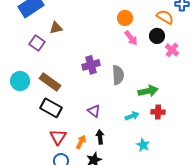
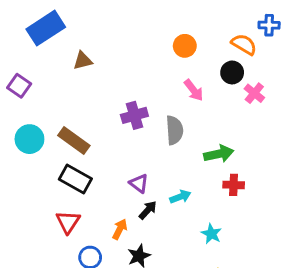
pink arrow: (131, 38) -> (194, 90), moved
purple square: (37, 43) -> (19, 86), moved
cyan arrow: (132, 116) -> (180, 197), moved
red triangle: (58, 137) -> (68, 222), moved
black arrow: (100, 137) -> (148, 210), moved, turned 48

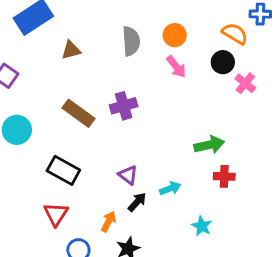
pink arrow: (194, 90) -> (176, 67), moved
gray semicircle: (174, 130) -> (131, 41), moved
brown rectangle: (74, 141) -> (78, 113), moved

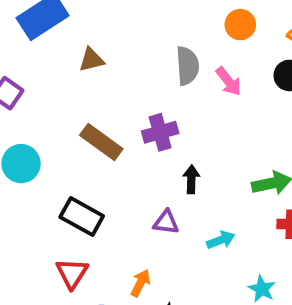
orange circle: (175, 35) -> (240, 25), moved
gray semicircle: (131, 41) -> (187, 66), moved
purple triangle: (128, 175) -> (166, 222), turned -30
black arrow: (137, 202) -> (191, 179), moved, turned -40

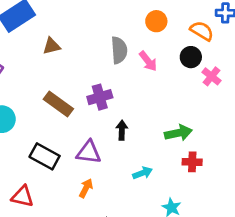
purple triangle: (166, 222) -> (89, 152), moved, size x1.4
red triangle: (72, 273) -> (23, 196), moved, turned -50
orange arrow: (140, 283) -> (86, 188), moved

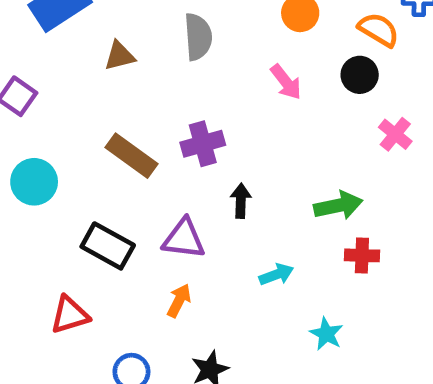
gray semicircle: (119, 50) -> (198, 37), moved
pink cross: (211, 76) -> (395, 134), moved
red triangle: (23, 196) -> (70, 315), turned -30

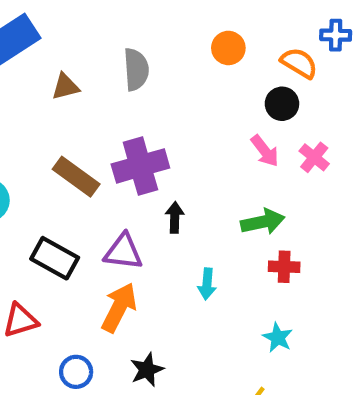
pink arrow: (286, 82) -> (265, 151), moved
purple cross: (203, 144) -> (140, 166), size x1.4
cyan arrow: (276, 274) -> (207, 284), turned 116
orange arrow: (179, 301) -> (119, 308), size x1.6
cyan star: (326, 334) -> (278, 338), moved

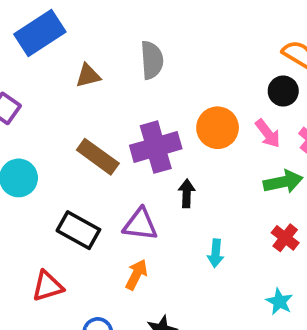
orange circle: (228, 48) -> (218, 128), moved, size x1.4
green arrow: (263, 222) -> (283, 182), moved
red cross: (284, 267) -> (285, 238), turned 36
orange arrow: (119, 308) -> (136, 275), size x0.7

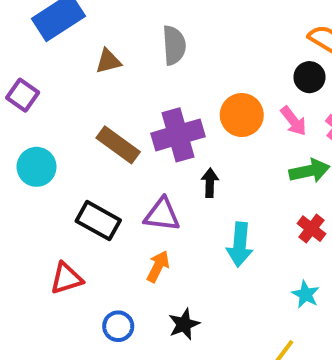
cyan arrow: (216, 253) -> (240, 245), size x1.5

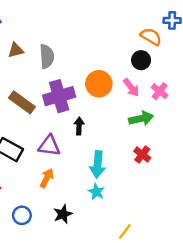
gray semicircle: (174, 45) -> (47, 56), moved
cyan star: (305, 294) -> (96, 192), moved

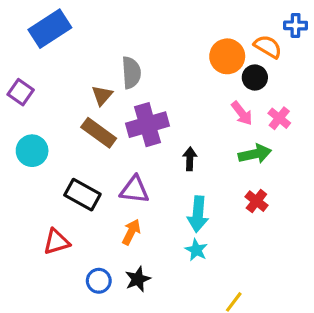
brown triangle: (16, 50) -> (102, 95), moved, turned -35
orange circle: (99, 84) -> (227, 56), moved
black arrow: (79, 126) -> (190, 159), moved
black star: (63, 214) -> (138, 279), moved

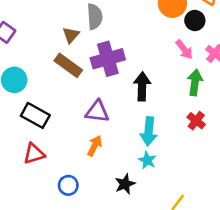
green arrow: (255, 154) -> (195, 82), turned -70
black arrow: (190, 159) -> (142, 86), size x1.5
black rectangle: (82, 195) -> (35, 115), moved
black star: (138, 279) -> (125, 184), moved

